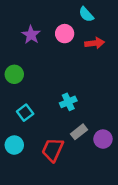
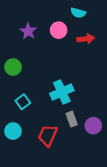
cyan semicircle: (86, 14) -> (78, 13), turned -32
cyan cross: (68, 102) -> (62, 92), size x1.5
gray rectangle: (79, 132) -> (72, 119), turned -72

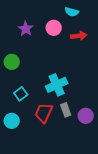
red trapezoid: (48, 135) -> (44, 113), moved

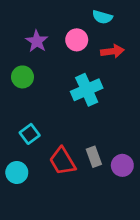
green circle: (12, 62) -> (22, 77), moved
cyan cross: (57, 85) -> (87, 90), moved
red trapezoid: (44, 113) -> (62, 161), turned -55

